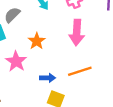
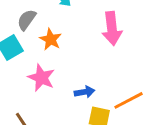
orange star: (37, 41) -> (51, 39), moved
orange line: (80, 71) -> (128, 100), moved

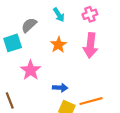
orange star: (51, 39) -> (58, 45), moved

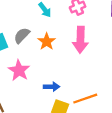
gray semicircle: (29, 25) -> (22, 35), moved

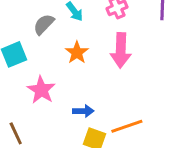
gray semicircle: (22, 35) -> (44, 24), moved

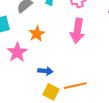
orange star: (77, 53) -> (37, 34), moved

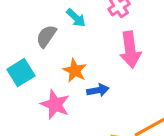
blue arrow: (45, 71) -> (98, 90), moved

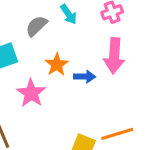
blue arrow: (98, 90) -> (85, 77), moved

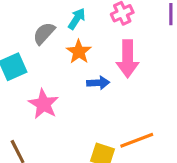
cyan arrow: (69, 14) -> (77, 19), turned -108
orange star: (57, 65) -> (79, 52), moved

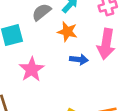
orange star: (79, 52) -> (67, 32), turned -30

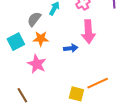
orange star: (67, 32) -> (41, 39), moved

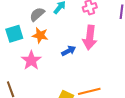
blue arrow: (71, 48) -> (69, 51), turned -32

